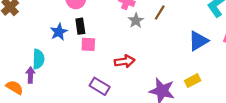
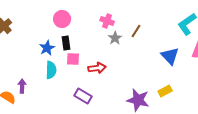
blue triangle: (198, 41) -> (170, 56), turned -42
cyan semicircle: (38, 59) -> (51, 70), moved
red arrow: (125, 61) -> (97, 68), moved

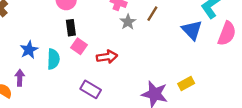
blue star: (47, 48) -> (29, 50), moved
blue triangle: (170, 56) -> (192, 30), moved
pink square: (73, 59) -> (79, 46), turned 32

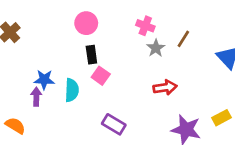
blue star: (29, 50) -> (44, 80), turned 30
red arrow: (107, 57) -> (165, 87), moved
purple arrow: (20, 78) -> (36, 97), moved

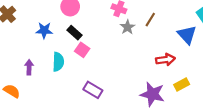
black rectangle: (91, 55) -> (74, 33), turned -40
blue star: (44, 80) -> (44, 30), moved
red arrow: (165, 87) -> (165, 60), moved

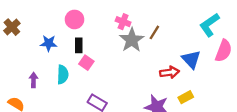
gray star: (128, 27) -> (132, 40), size x1.6
black rectangle: (74, 33) -> (79, 45), turned 48
blue triangle: (187, 35) -> (191, 59), moved

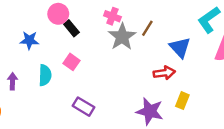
black rectangle: (79, 45) -> (71, 28), moved, turned -40
blue triangle: (191, 59) -> (180, 48), moved
yellow rectangle: (186, 97) -> (182, 101), turned -40

